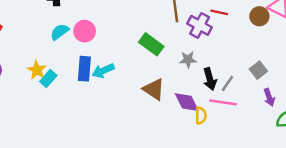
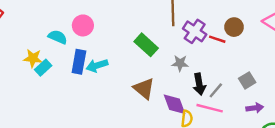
red line: (219, 12) -> (217, 39), moved
brown circle: (259, 16) -> (234, 27), moved
cyan semicircle: (60, 32) -> (58, 37), moved, turned 54
yellow star: (37, 70) -> (33, 58), turned -30
purple arrow: (269, 97) -> (255, 108), turned -84

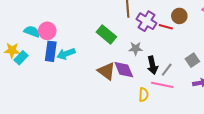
pink circle: (83, 25) -> (47, 31), moved
purple diamond: (175, 104) -> (124, 70), moved

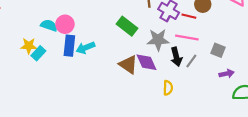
gray star: (136, 48) -> (158, 40), size x1.5
gray square: (192, 60) -> (218, 50), turned -32
pink line: (162, 85) -> (187, 37), moved

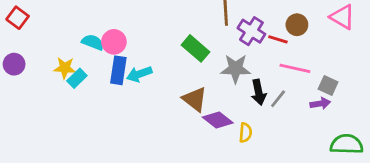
pink line: (187, 37) -> (295, 68), moved
gray square: (218, 50) -> (328, 85), moved
purple diamond: (146, 62) -> (218, 120), moved, turned -30
purple arrow: (227, 74) -> (320, 103), moved

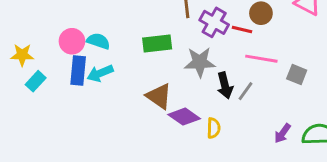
cyan semicircle: (93, 42) -> (98, 41), moved
green rectangle: (196, 48) -> (157, 43), turned -44
yellow star: (65, 68) -> (22, 55), moved
purple arrow: (320, 103) -> (283, 133), moved, turned 138

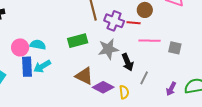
gray line: (245, 91) -> (144, 78), moved

